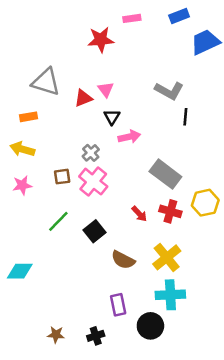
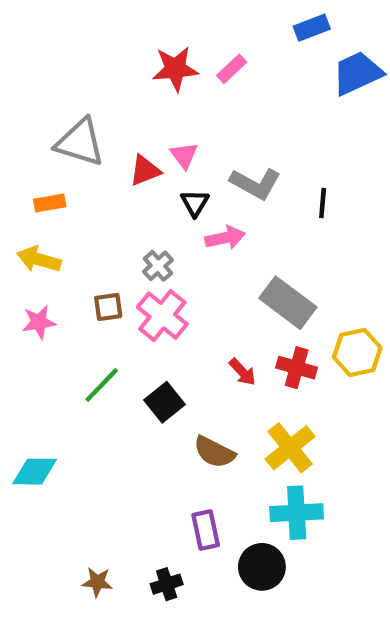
pink rectangle: (132, 18) -> (232, 69), moved, turned -35
gray L-shape: (169, 91) -> (255, 184), moved

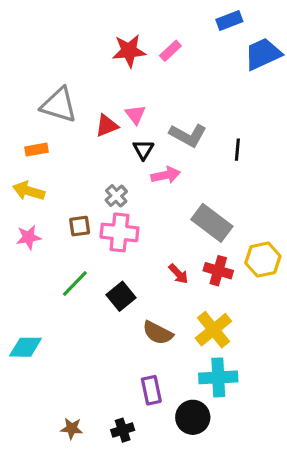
pink cross: (162, 316) -> (119, 232), turned -33

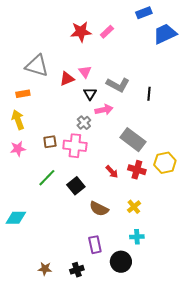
yellow arrow: (29, 191) -> (18, 120), turned 54
gray cross: (116, 196) -> (84, 123), moved
yellow cross: (213, 330) -> (134, 207), size x0.6
cyan cross: (218, 377) -> (137, 237), size x0.6

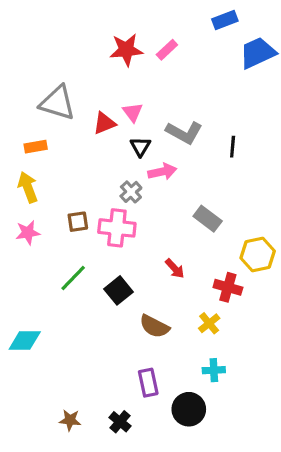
gray rectangle: (133, 140) -> (208, 219), size x0.7
red cross: (137, 170) -> (228, 287), moved
black cross: (77, 270) -> (120, 422), turned -32

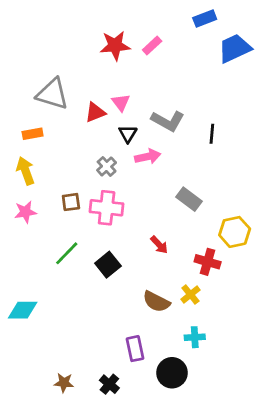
gray cross: (131, 192) -> (107, 166), moved
brown semicircle: (154, 326) -> (156, 302), moved

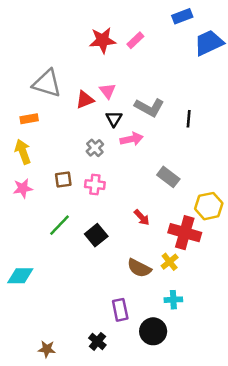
pink cross: (107, 208) -> (95, 185), size x0.7
red cross: (208, 262) -> (185, 233), size x1.4
brown star: (64, 383) -> (47, 349), moved

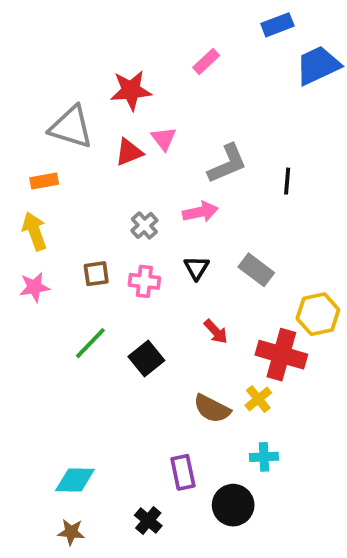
red star: (102, 40) -> (131, 90), moved
gray L-shape: (149, 107) -> (227, 164), turned -52
black triangle: (114, 119) -> (196, 268), moved
cyan diamond: (20, 276) -> (75, 480), moved

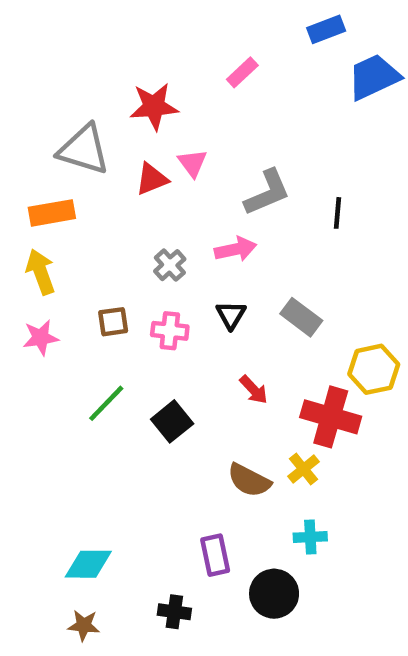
orange rectangle: (44, 181) -> (52, 213), size x1.4
black cross: (148, 521) -> (174, 612), turned -32

